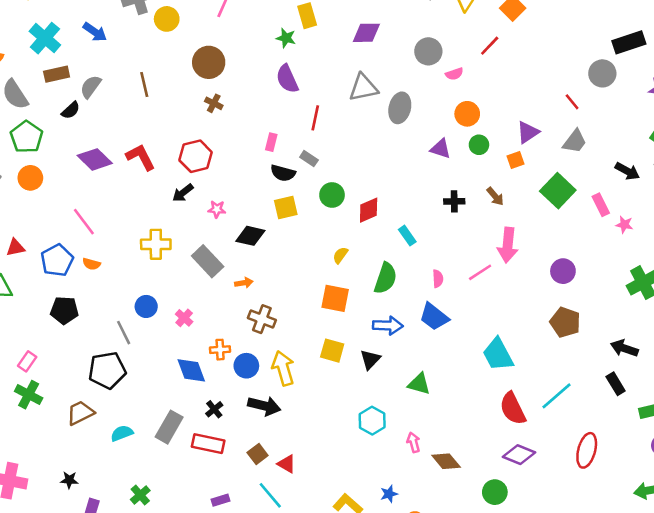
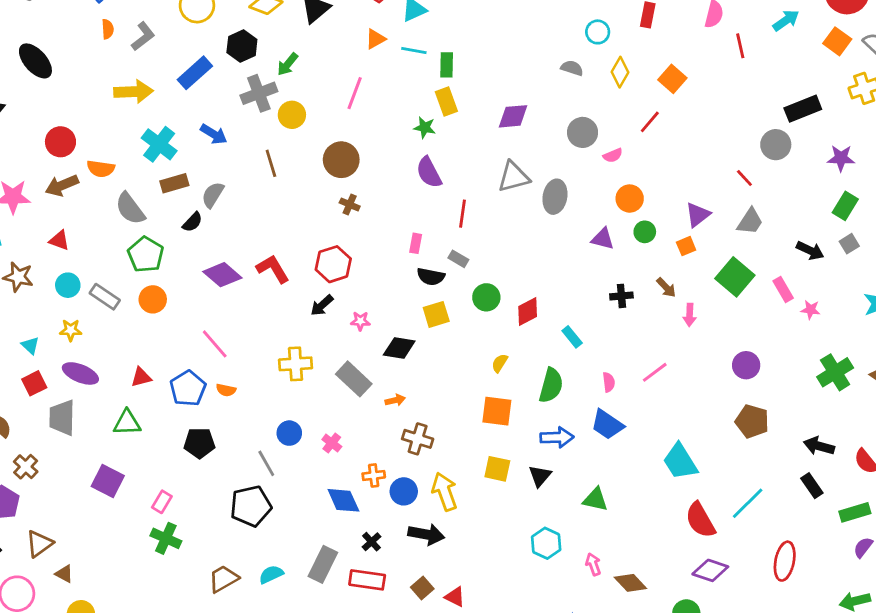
brown line: (144, 85) -> (271, 163), moved
pink arrow: (508, 245) -> (690, 315), moved, size x0.6
brown trapezoid: (80, 413) -> (223, 579), moved

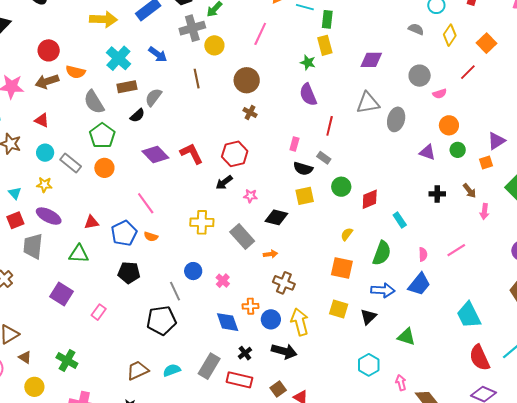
blue trapezoid: (607, 424) -> (419, 284), turned -90
green cross: (166, 538) -> (67, 361), moved

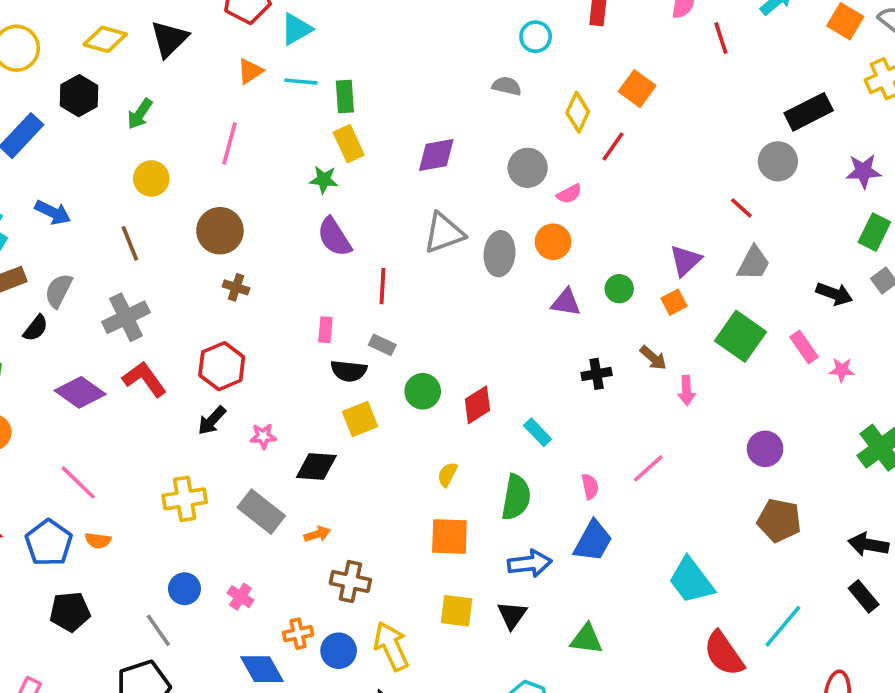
gray cross: (192, 28) -> (126, 317), moved
yellow diamond: (450, 35) -> (578, 112), moved
orange circle: (449, 125) -> (553, 242), moved

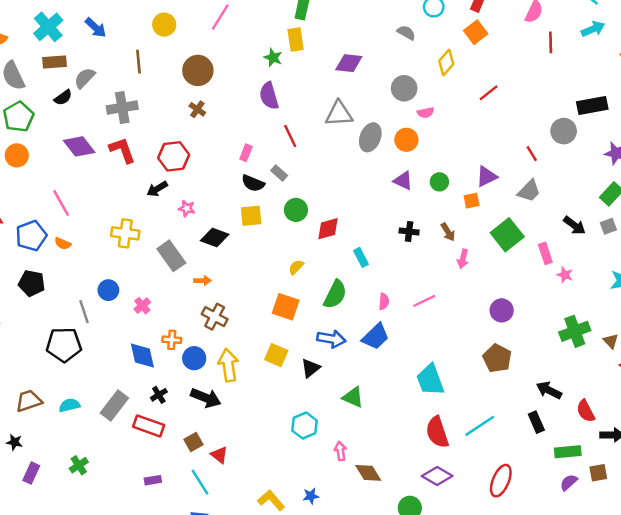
orange square: (637, 89) -> (476, 32), moved
red line: (613, 146) -> (489, 93), moved
red line: (382, 286) -> (290, 136), turned -45

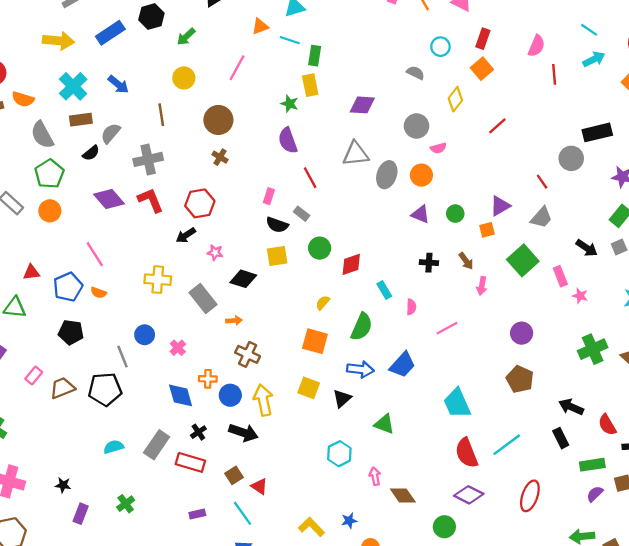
pink semicircle: (384, 301) -> (411, 307), moved
brown trapezoid: (29, 401) -> (62, 388), moved

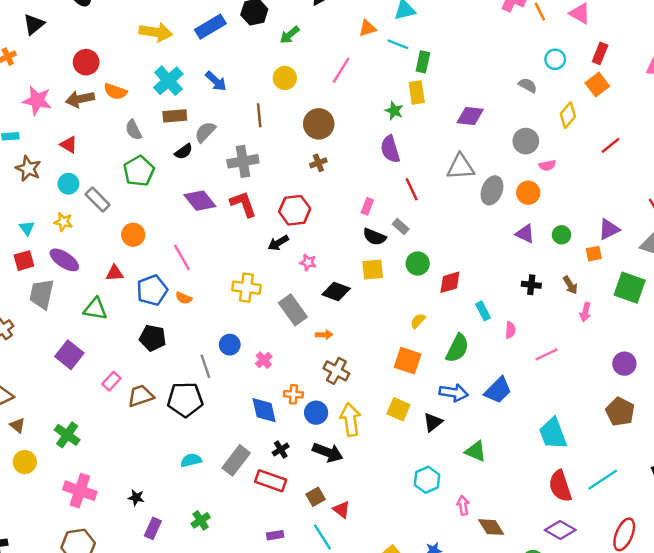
gray semicircle: (42, 135) -> (133, 130), size x0.7
brown cross: (220, 157) -> (318, 163), turned 35
orange circle: (50, 211) -> (133, 235), moved
green square: (523, 260) -> (630, 288), turned -32

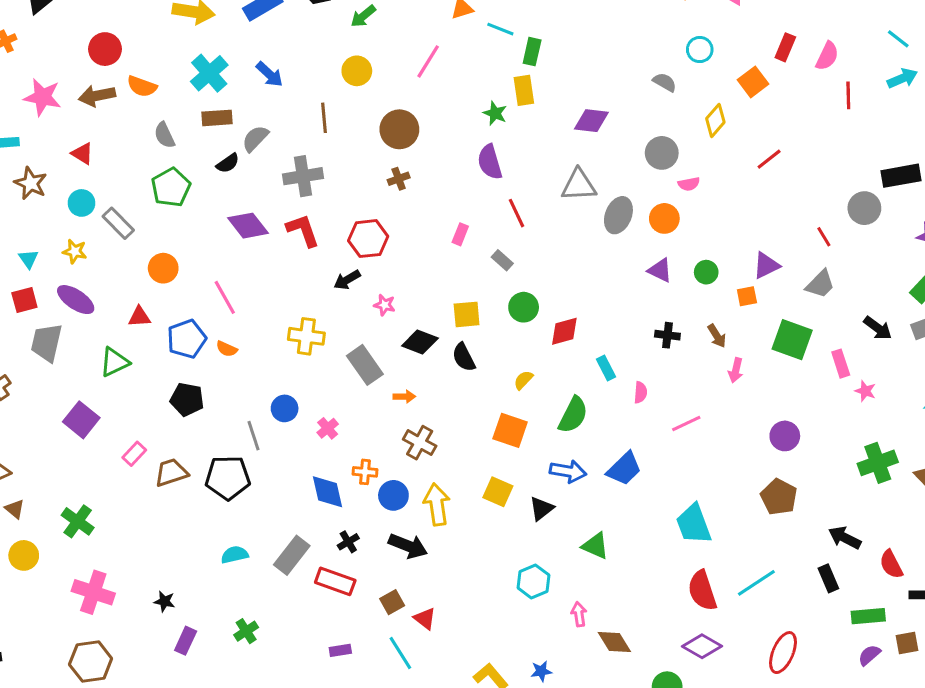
red rectangle: (600, 53) -> (785, 47), moved
black semicircle: (374, 237) -> (464, 357), moved, turned 40
green triangle: (95, 309) -> (114, 362), turned -35

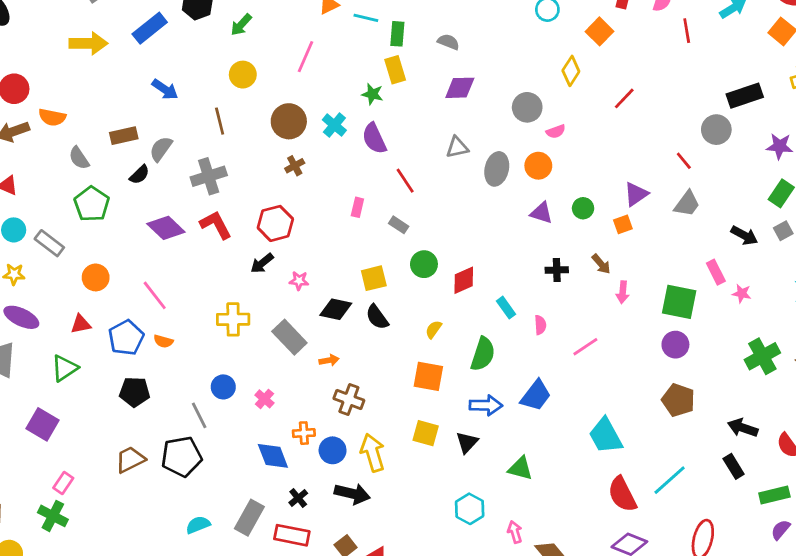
cyan cross: (209, 73) -> (334, 125), moved, size x0.7
gray semicircle: (665, 82) -> (448, 42), moved
gray triangle: (579, 185) -> (457, 147), size x0.7
green square: (792, 340) -> (679, 302), moved
pink rectangle: (134, 454) -> (63, 483), moved

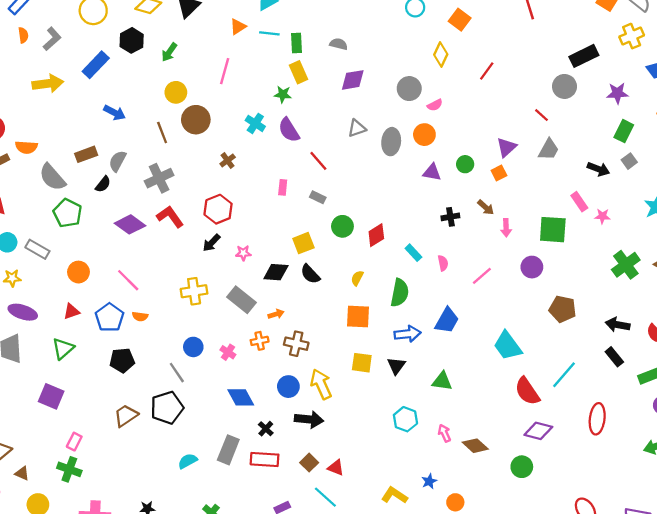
brown circle: (289, 121) -> (196, 120), moved
gray semicircle: (79, 158) -> (52, 177), size x1.5
purple circle: (675, 345) -> (532, 267), moved
orange cross: (304, 433) -> (260, 341), moved

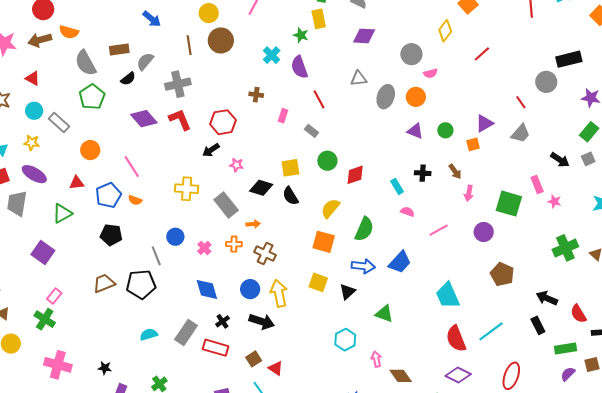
brown cross: (228, 161) -> (256, 95), moved, turned 32
cyan rectangle: (413, 253) -> (397, 186), moved
pink semicircle: (443, 263) -> (407, 212), turned -72
yellow semicircle: (357, 278) -> (330, 208), size x1.5

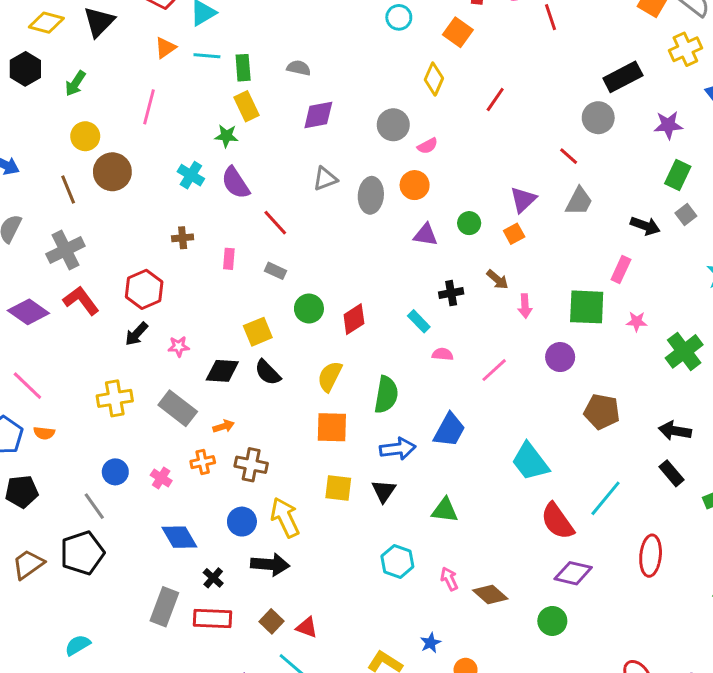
pink rectangle: (537, 184) -> (621, 269), turned 60
pink star: (554, 201) -> (637, 322), moved
cyan semicircle: (149, 334) -> (78, 645), moved

